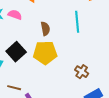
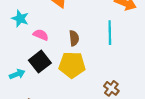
pink semicircle: (15, 15) -> (41, 35), moved

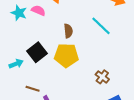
cyan line: (110, 33) -> (101, 26), turned -45
pink semicircle: (41, 35) -> (38, 10), moved

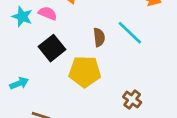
brown semicircle: (68, 31) -> (99, 37), moved
black square: (37, 52) -> (52, 48), moved

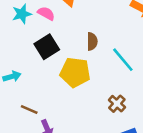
cyan star: (22, 17) -> (22, 14), turned 30
cyan line: (130, 33) -> (123, 60), moved

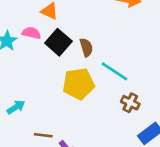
black square: (47, 47) -> (58, 42), moved
cyan line: (123, 60) -> (114, 71), moved

